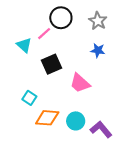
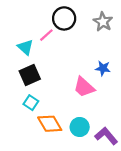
blue star: (98, 50) -> (103, 68), moved
black square: (51, 64) -> (30, 75), moved
orange diamond: (47, 118) -> (50, 124), turned 55

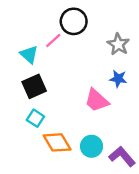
gray star: (103, 22) -> (118, 44), moved

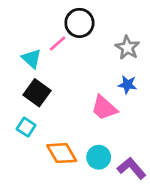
black square: (34, 86) -> (37, 93), turned -30
cyan square: (35, 118) -> (26, 127), moved

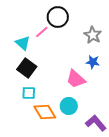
cyan square: (26, 127) -> (29, 93), moved, turned -32
cyan circle: (99, 157) -> (69, 106), moved

